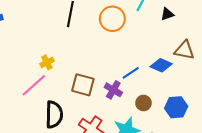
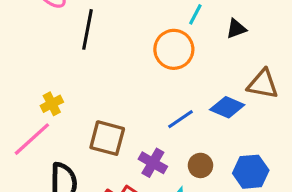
orange circle: (112, 19) -> (174, 49), moved
purple cross: (113, 90) -> (153, 163), moved

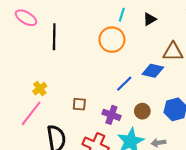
brown square: (107, 138) -> (79, 104), size x0.6

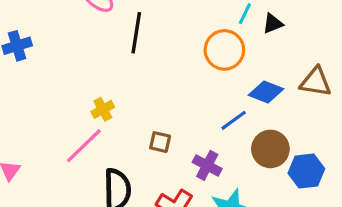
black triangle: (150, 19) -> (273, 24), moved
blue diamond: (153, 71) -> (266, 92), moved
brown circle: (142, 111) -> (270, 149), moved, size x1.5

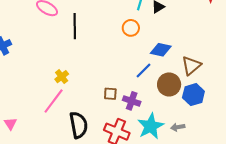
orange circle: (224, 50) -> (131, 28), size x0.7
brown triangle: (316, 82) -> (191, 66), moved, turned -40
brown square: (160, 142) -> (110, 94), moved

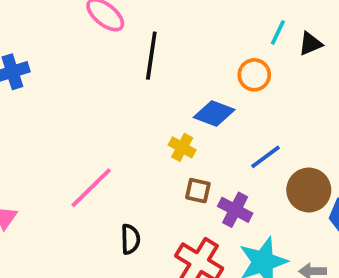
blue diamond: (161, 50) -> (214, 113), moved
yellow cross: (62, 77) -> (182, 147), moved, turned -32
black semicircle: (79, 125) -> (130, 239), size x0.6

